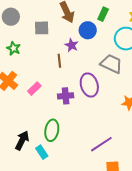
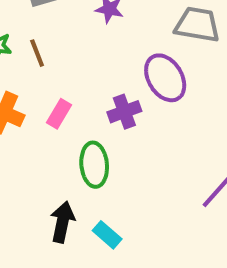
brown line: (59, 61) -> (37, 53), moved
green ellipse: (52, 130) -> (94, 165), moved

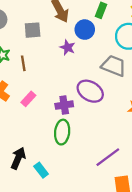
purple ellipse: (165, 78) -> (90, 91), turned -40
green ellipse: (94, 165) -> (62, 132), moved

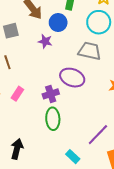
cyan rectangle: (41, 170) -> (73, 157), moved

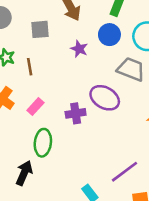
blue circle: (58, 23) -> (109, 35), moved
green ellipse: (53, 119) -> (43, 143), moved

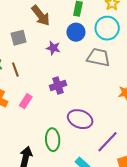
purple ellipse: (105, 98) -> (80, 119), moved
purple cross: (76, 113) -> (58, 85), moved
green ellipse: (43, 143) -> (53, 140), moved

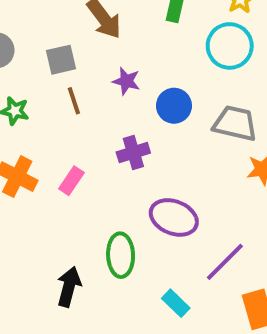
blue circle: (76, 32) -> (174, 106), moved
gray trapezoid: (98, 57) -> (235, 123), moved
brown line: (15, 70) -> (74, 101), moved

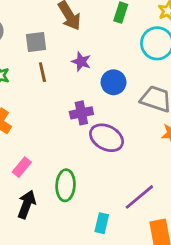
pink rectangle: (71, 181) -> (22, 167), moved
purple ellipse: (174, 217) -> (107, 138), moved
cyan rectangle: (176, 303) -> (102, 223), turned 54

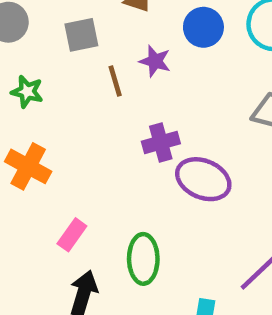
brown line: (42, 72) -> (115, 81), moved
blue circle: (114, 82) -> (203, 27), moved

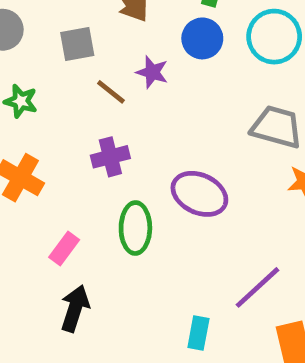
brown line: (115, 81) -> (111, 92), turned -36
purple cross: (161, 142) -> (110, 157), moved
green ellipse: (143, 259) -> (135, 228), moved

